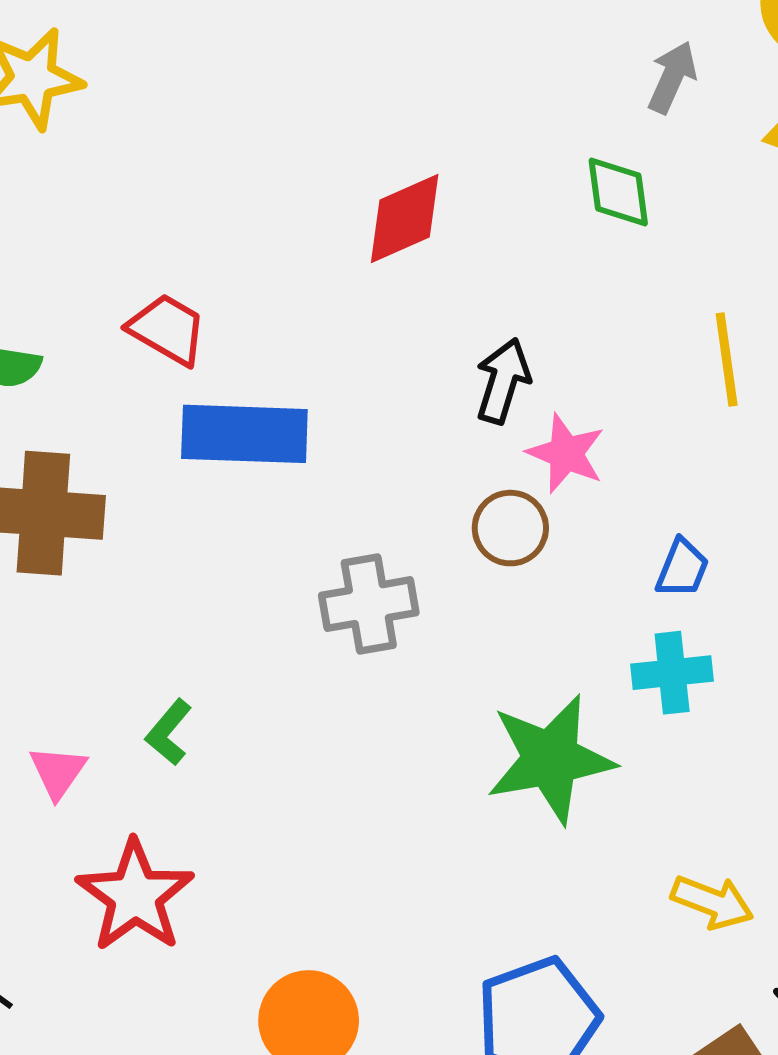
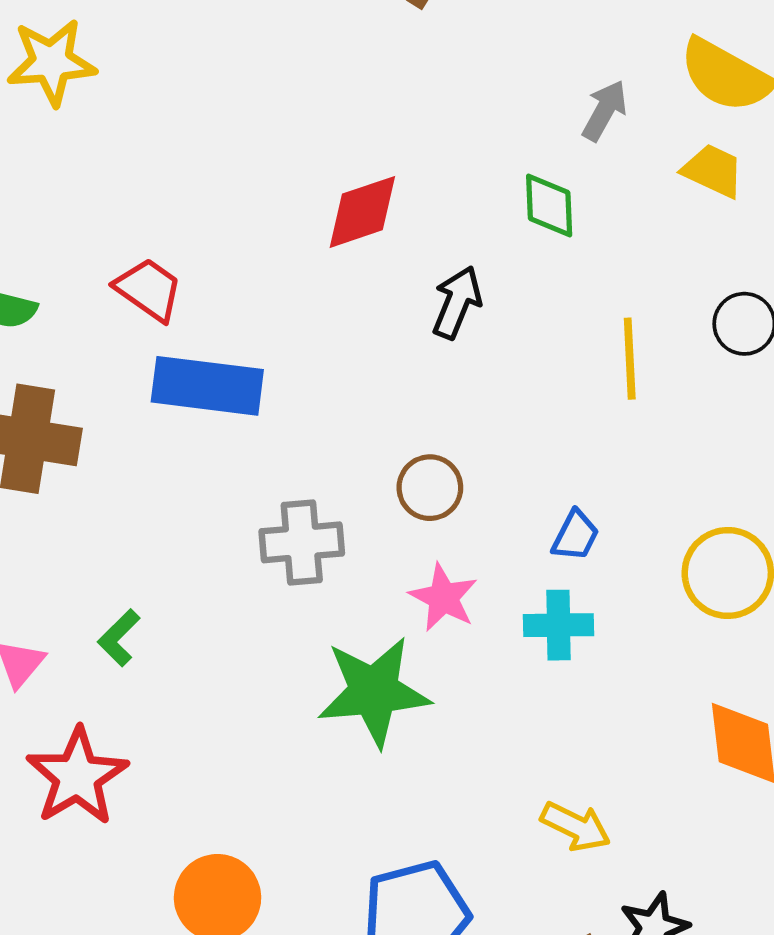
black arrow: (503, 381) -> (457, 302), moved
pink star: (566, 453) -> (443, 598), moved
green star: (550, 759) -> (374, 692), moved

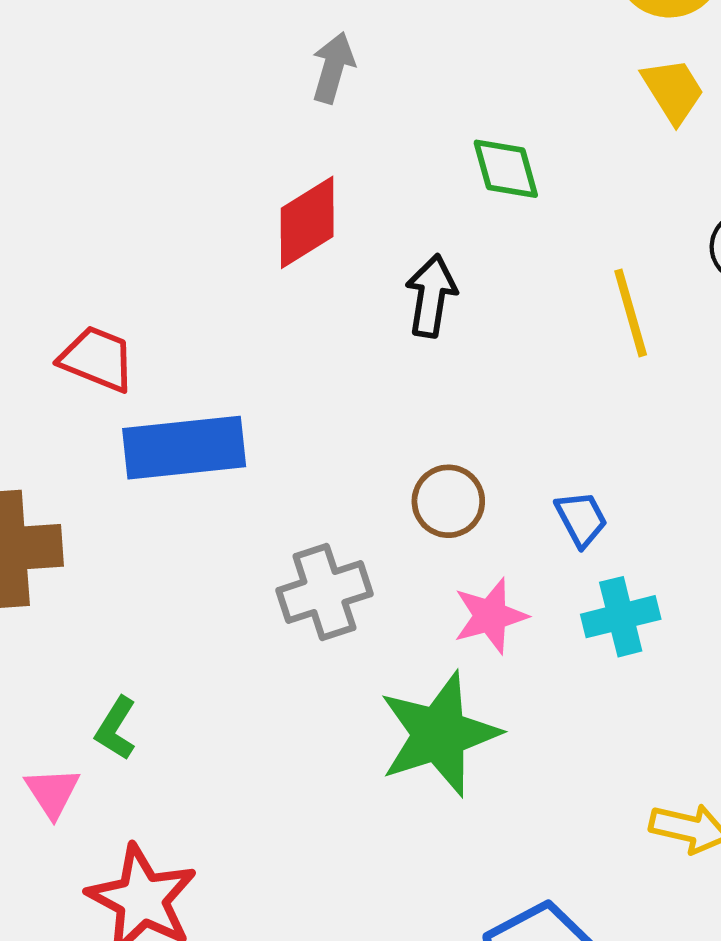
gray arrow: (605, 111) -> (333, 68), moved
yellow trapezoid: (713, 171) -> (673, 91), turned 46
blue trapezoid: (575, 536) -> (581, 519), moved, turned -42
pink star: (443, 598) -> (490, 616), turned -30
green L-shape: (119, 638) -> (116, 728), moved

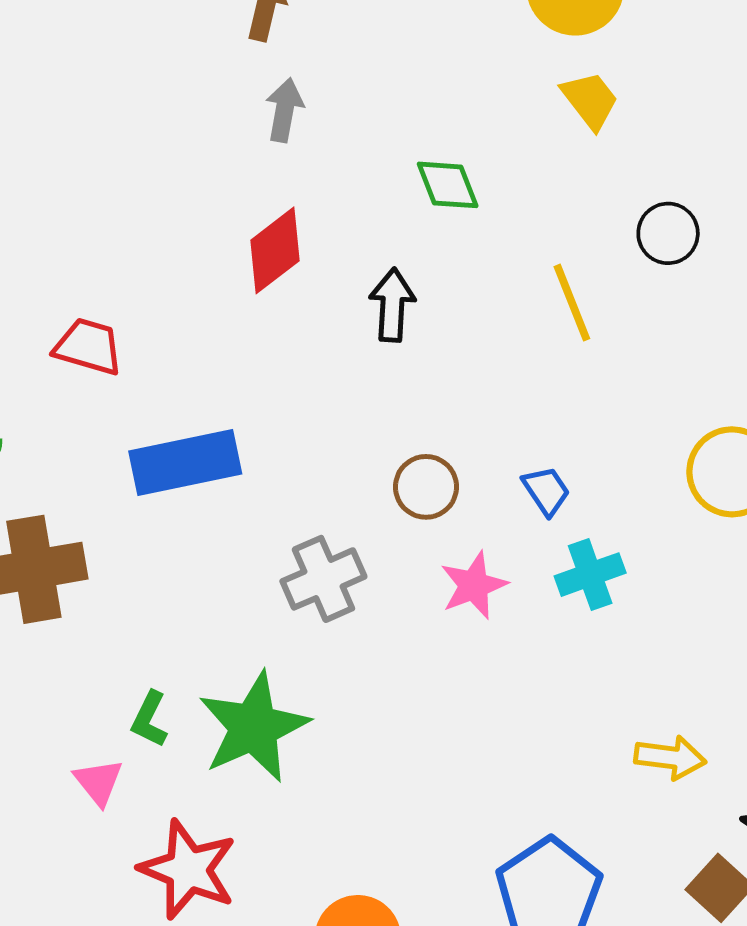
red trapezoid: (97, 359) -> (88, 347), moved
green star: (439, 734) -> (254, 727), moved

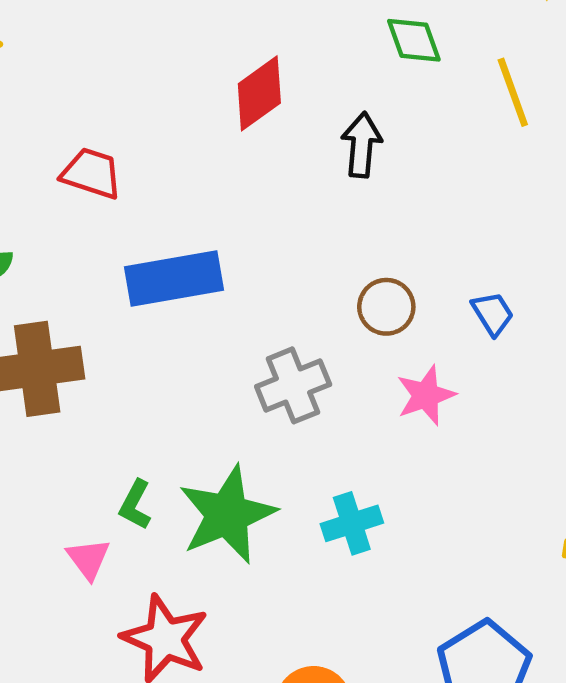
yellow line: (572, 303) -> (513, 92), moved
cyan cross: (590, 575) -> (352, 523), moved

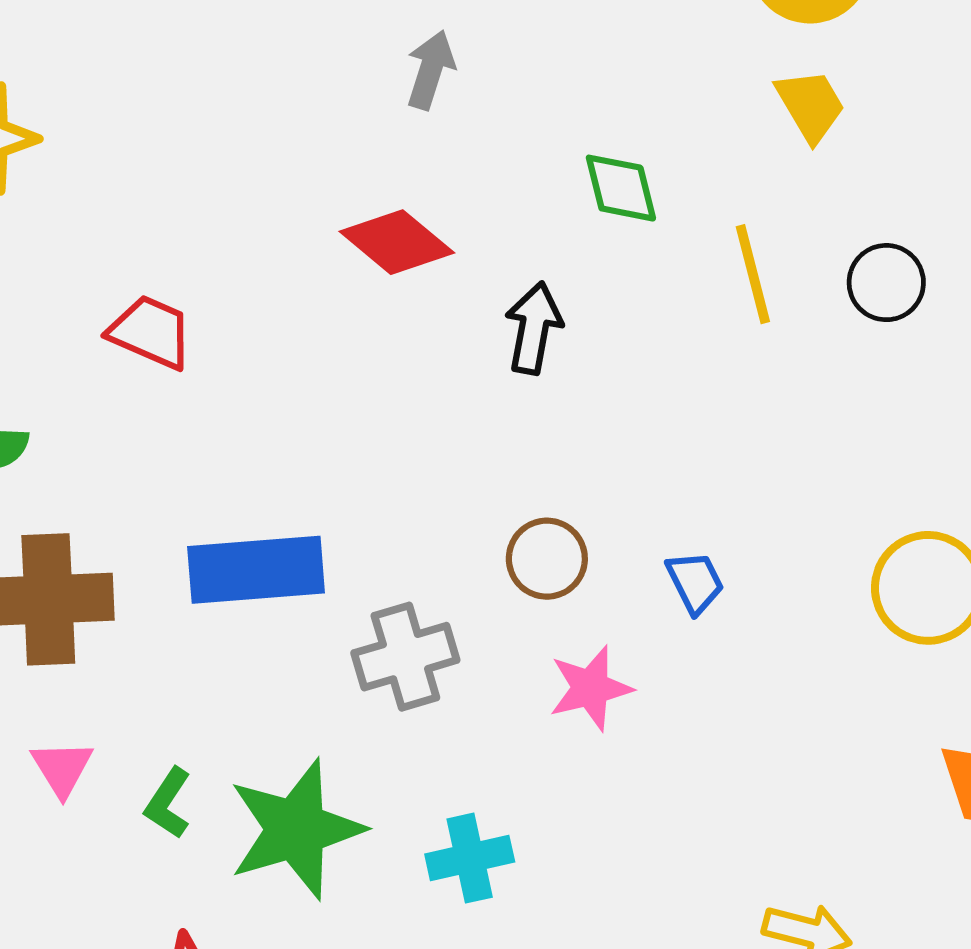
red diamond: (259, 93) -> (397, 242), turned 70
blue rectangle: (174, 278) -> (256, 570), moved
pink triangle: (88, 559) -> (62, 768), moved

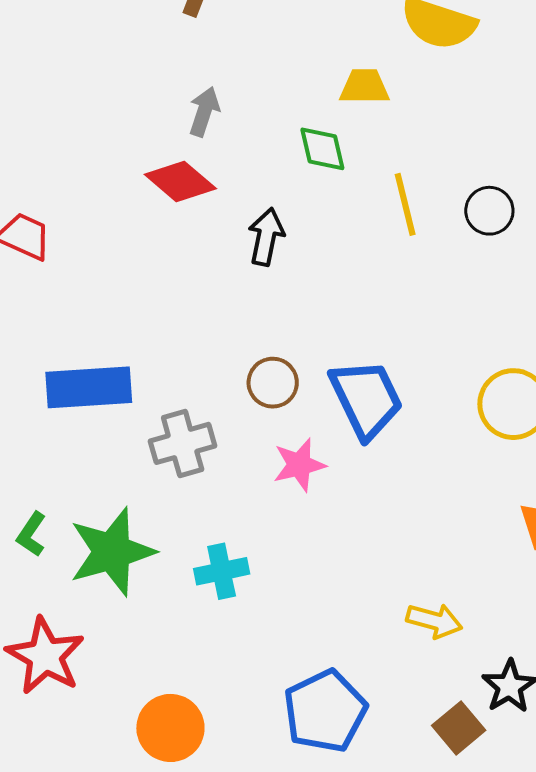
gray arrow: (430, 70) -> (204, 112), moved
yellow trapezoid: (810, 105) -> (364, 87), moved, turned -60
blue trapezoid: (695, 582) -> (366, 399), size x2.0

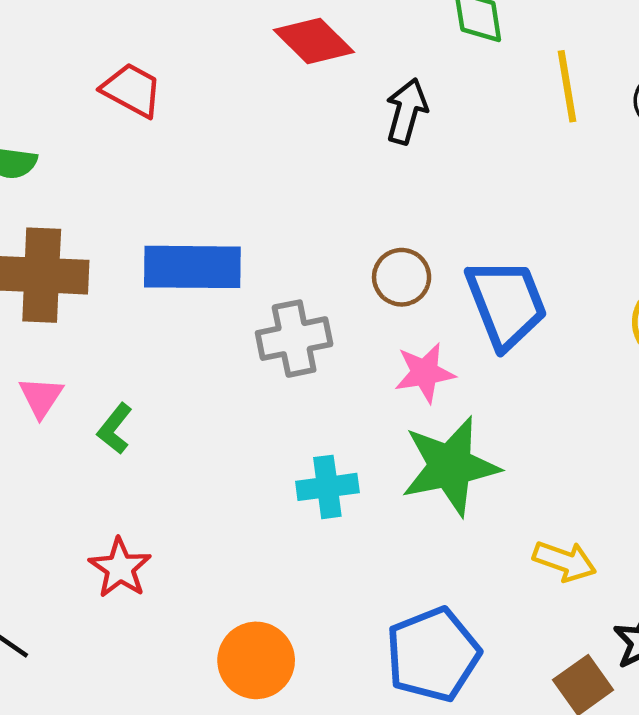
green star: (112, 552) -> (450, 466), moved
red star: (45, 656) -> (120, 568), size x0.7

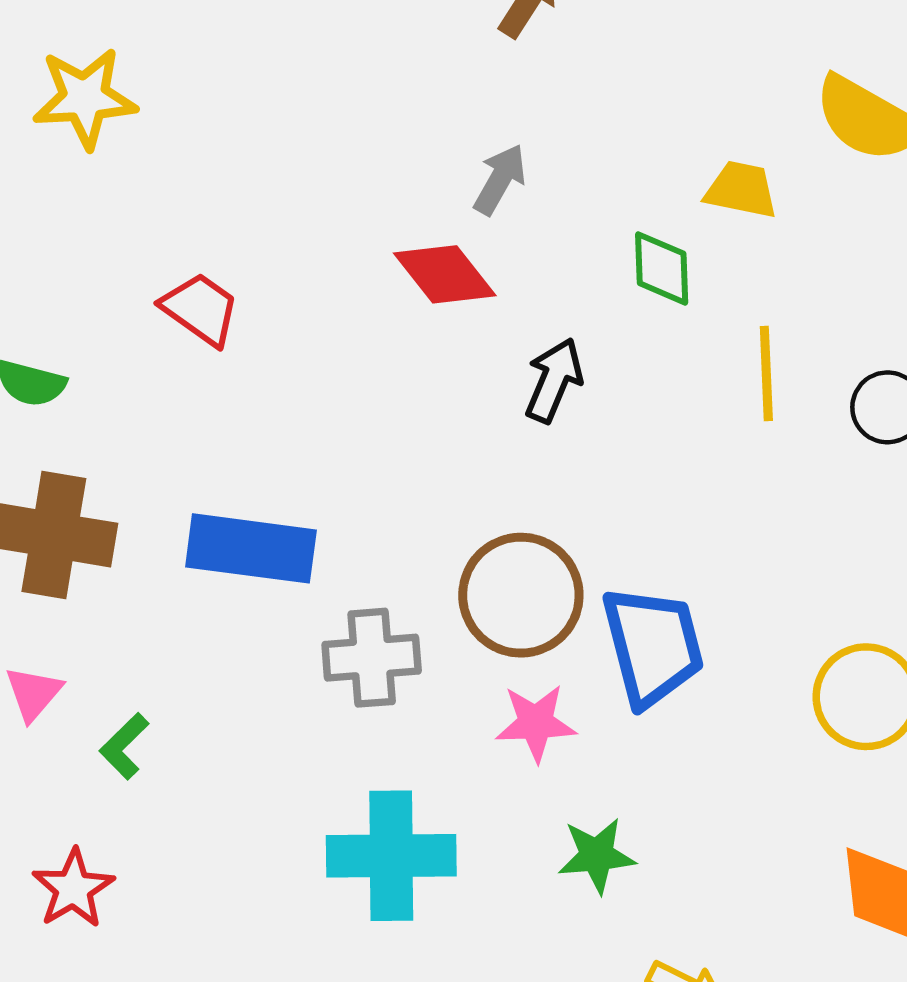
brown circle: (402, 277) -> (521, 595), size x1.6
green star: (450, 466) -> (597, 855), moved, size x0.6
cyan cross: (327, 487) -> (391, 856), size x1.6
red star: (120, 568) -> (73, 889), moved

